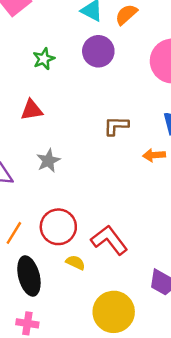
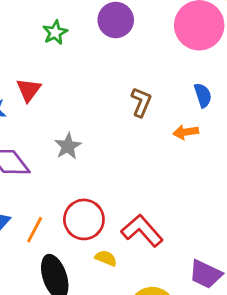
red triangle: (32, 110) -> (29, 90), moved, turned -40
brown L-shape: (116, 126) -> (141, 102), turned 115

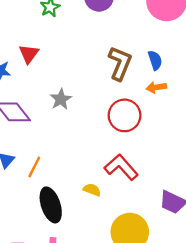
blue semicircle: (203, 95) -> (155, 60), moved
brown L-shape: (141, 102) -> (120, 63), size x1.4
red circle: (84, 219) -> (125, 115), moved

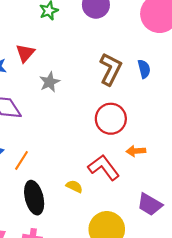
orange arrow: (156, 87) -> (136, 151), moved
gray star: (61, 99) -> (50, 82), moved

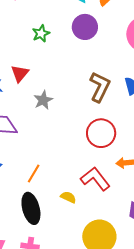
orange line: (21, 160) -> (34, 173), moved

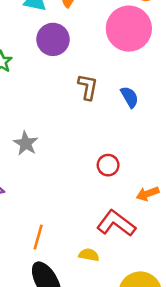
brown L-shape: (100, 87) -> (88, 87), moved, size x0.7
red circle: (101, 133) -> (108, 165), size x0.6

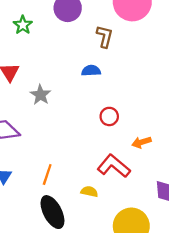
brown L-shape: (88, 87) -> (105, 36), moved
blue semicircle: (129, 97) -> (91, 71), moved, turned -66

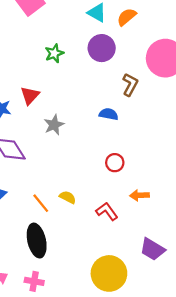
red L-shape: (114, 166) -> (107, 211), size x0.7
orange line: (47, 175) -> (41, 203), turned -72
yellow semicircle: (89, 192) -> (68, 197), moved

